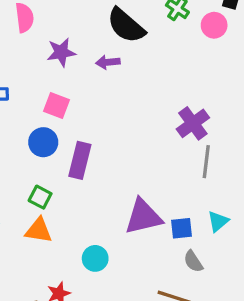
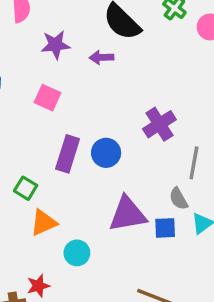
purple cross: (193, 123) -> (159, 124), moved
blue circle: (43, 142) -> (106, 153), moved
orange triangle: (39, 230) -> (44, 223), moved, turned -36
gray semicircle: (193, 261) -> (178, 199), moved

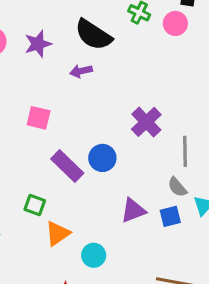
purple star: (56, 45) -> (38, 44), moved
purple rectangle: (68, 154) -> (67, 166), turned -52
purple triangle: (128, 214) -> (133, 210), size x0.7

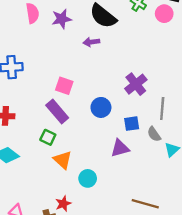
pink square: (39, 118) -> (64, 86), moved
purple rectangle: (67, 166) -> (57, 112), moved
blue square: (170, 216) -> (132, 124), moved
orange triangle: (58, 233) -> (63, 160), turned -48

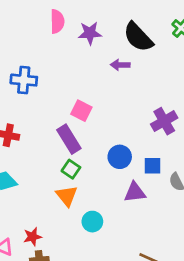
blue circle: (101, 107) -> (120, 157), moved
green square: (48, 137) -> (71, 169), moved
red star: (63, 204) -> (33, 237), moved

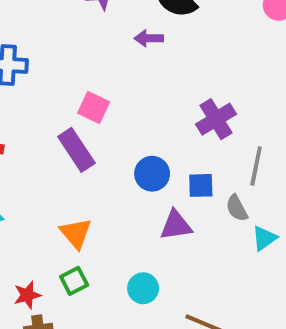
green square: (71, 169) -> (74, 281), moved, turned 30
cyan circle: (92, 222) -> (143, 288), moved

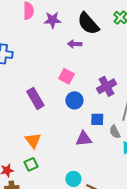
pink square: (94, 107) -> (66, 76), moved
blue circle: (152, 174) -> (74, 100), moved
cyan circle: (143, 288) -> (73, 179), moved

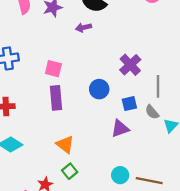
pink square: (66, 76) -> (53, 69), moved
purple rectangle: (35, 98) -> (56, 98), turned 40

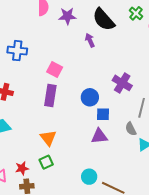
purple arrow: (84, 27) -> (90, 40), turned 64
purple cross: (130, 65) -> (122, 83), turned -30
blue square: (129, 104) -> (103, 114), moved

